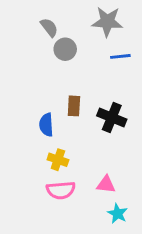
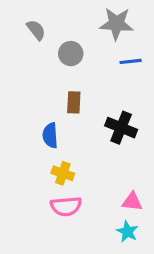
gray semicircle: (49, 27) -> (36, 30), moved
brown rectangle: (74, 106) -> (74, 102), moved
pink triangle: (106, 184) -> (132, 202), moved

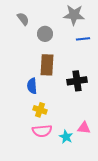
brown rectangle: (74, 102) -> (47, 65), size x1.5
black cross: (121, 128) -> (77, 81), turned -30
cyan star: (127, 232) -> (66, 137), moved

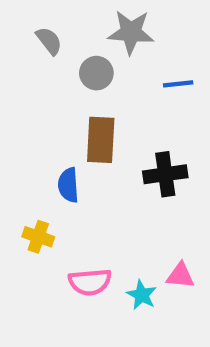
gray star: (74, 15) -> (131, 32), moved
yellow cross: (40, 110) -> (38, 237), moved

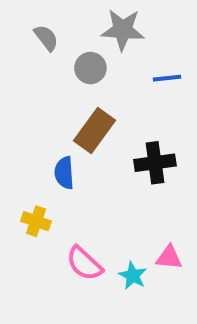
brown rectangle: (101, 140) -> (94, 131), turned 33
pink semicircle: (90, 282) -> (84, 263), turned 48

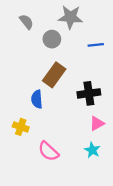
pink triangle: (169, 257) -> (97, 123), moved, turned -35
cyan star: (133, 276) -> (92, 150), moved

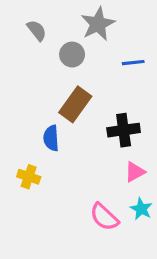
gray star: (70, 17) -> (98, 24), turned -30
cyan star: (92, 150) -> (141, 209), moved
pink semicircle: (48, 151) -> (104, 217), moved

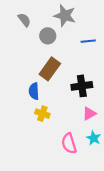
gray star: (98, 24) -> (65, 16), turned -30
yellow cross: (29, 177) -> (42, 114), moved
pink semicircle: (104, 217) -> (69, 143), turned 30

